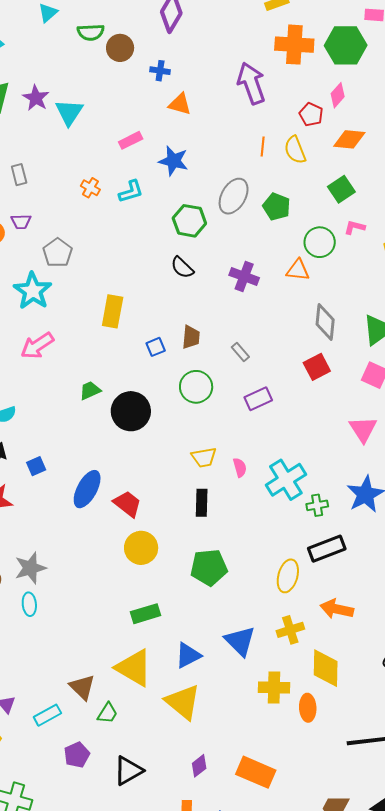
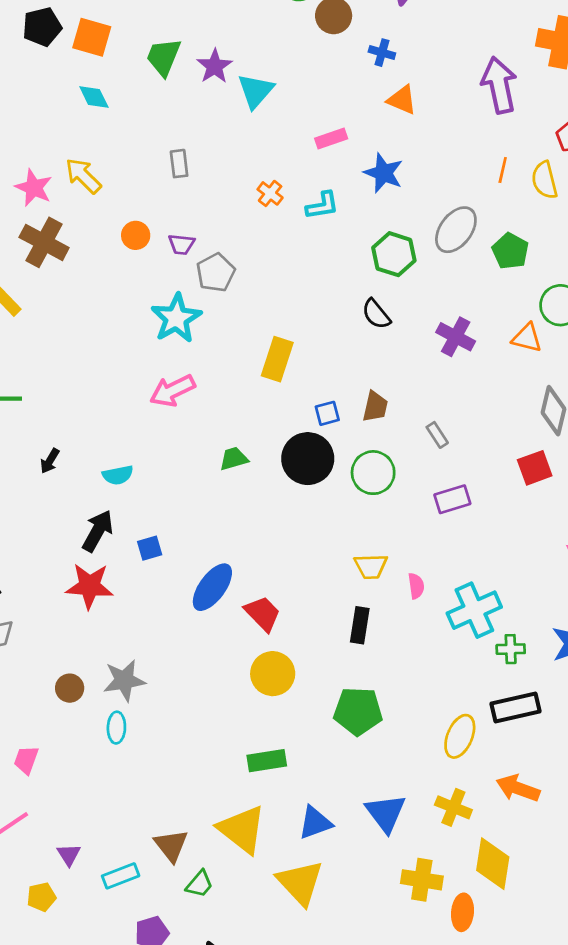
purple trapezoid: (21, 222) -> (181, 244), moved
black circle: (131, 411) -> (308, 459), moved
yellow cross: (290, 630) -> (453, 807), turned 32

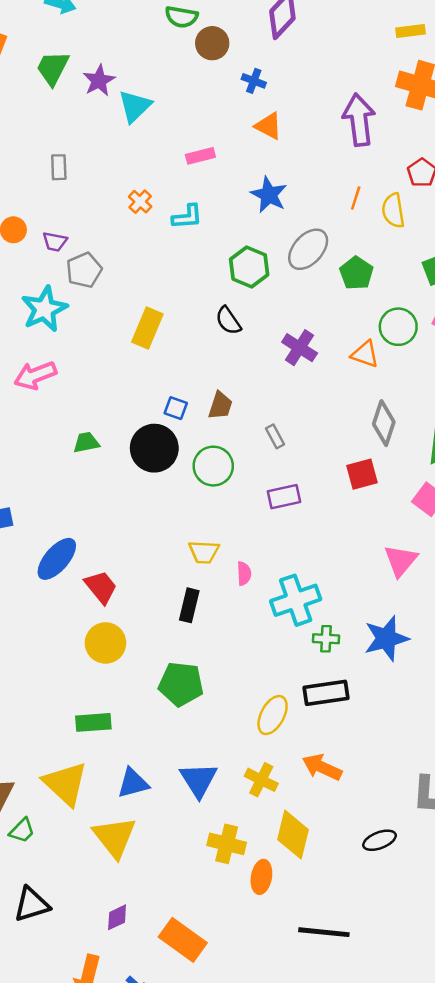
blue star: (384, 173) -> (269, 195), moved
yellow rectangle: (277, 359) -> (147, 328), moved
blue square: (327, 413) -> (176, 408), turned 30

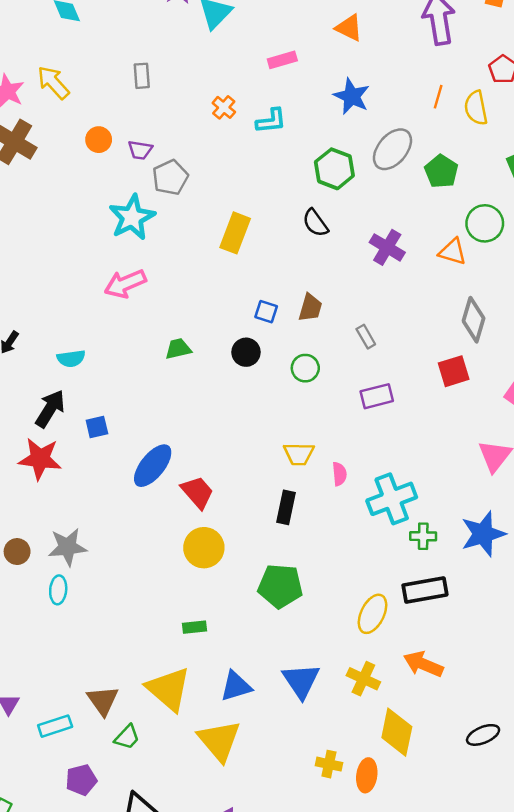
black circle: (154, 448) -> (246, 352), size x0.6
green circle: (213, 466) -> (305, 368), size x0.7
green rectangle: (93, 722) -> (194, 627), size x0.7
yellow cross: (227, 844) -> (329, 764), moved, size x0.7

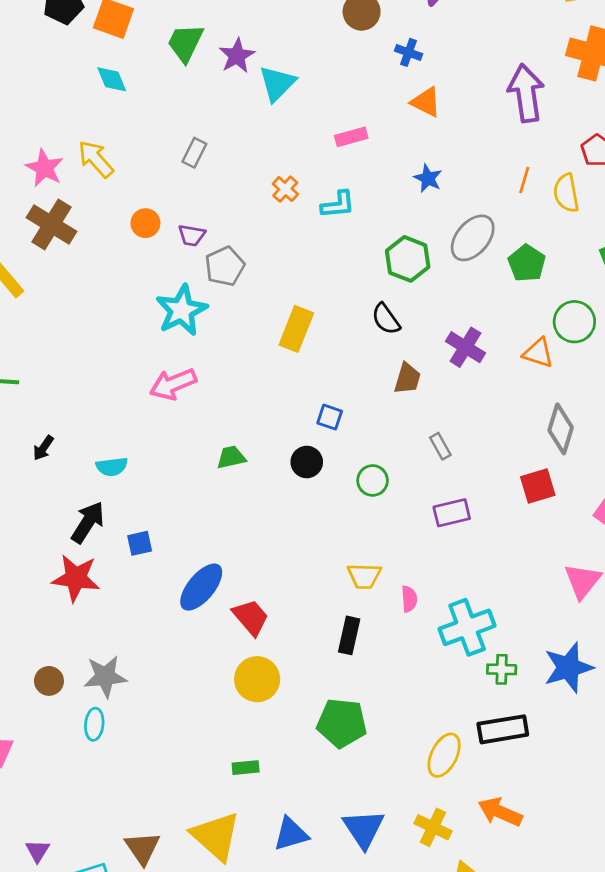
gray rectangle: (142, 76) -> (194, 153), turned 30
blue star: (352, 96) -> (428, 178), size x0.7
brown trapezoid: (310, 308) -> (407, 379), moved

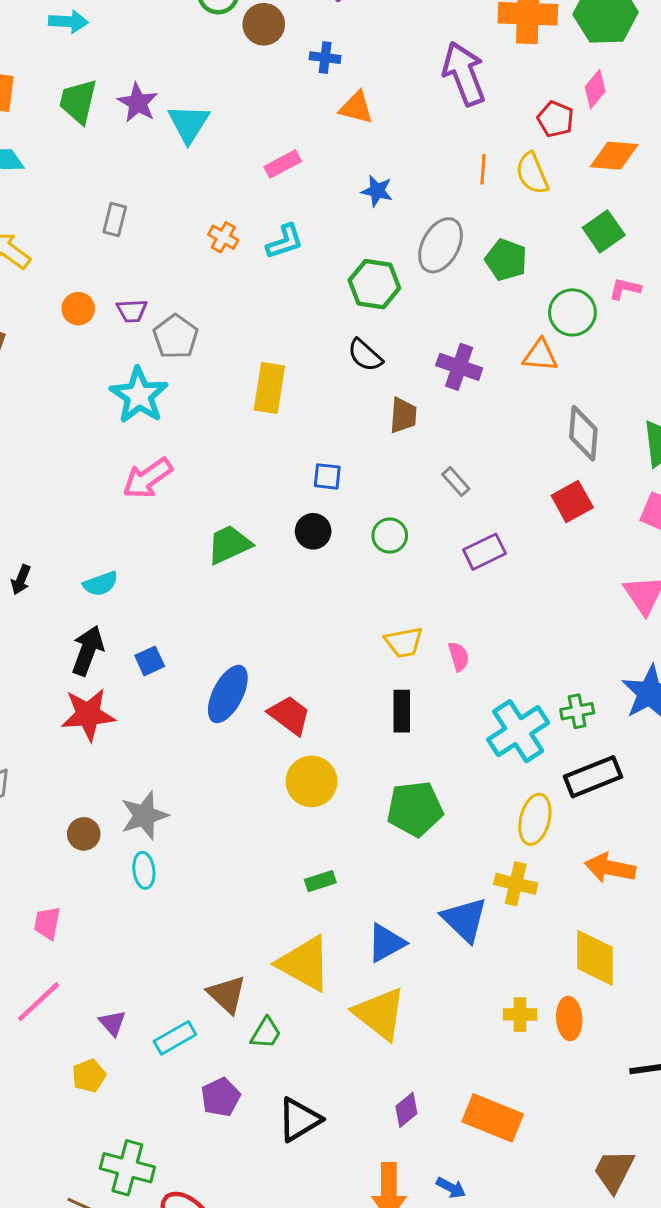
green trapezoid: (231, 457) -> (229, 545), size x1.4
cyan cross: (467, 627) -> (518, 731), moved
yellow cross: (433, 827) -> (516, 884), moved

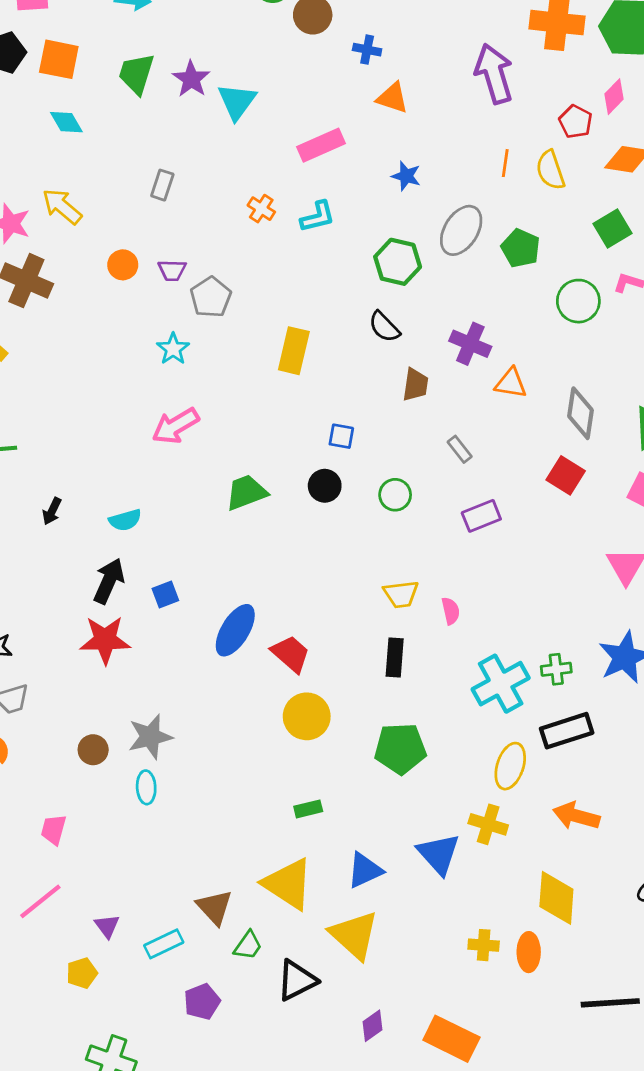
pink rectangle: (283, 164) -> (321, 145), size x1.4
orange triangle: (540, 355) -> (511, 383), moved
cyan star: (139, 395) -> (173, 349), size x0.6
red square: (572, 501) -> (566, 475), turned -33
black triangle: (299, 1120) -> (297, 980), moved

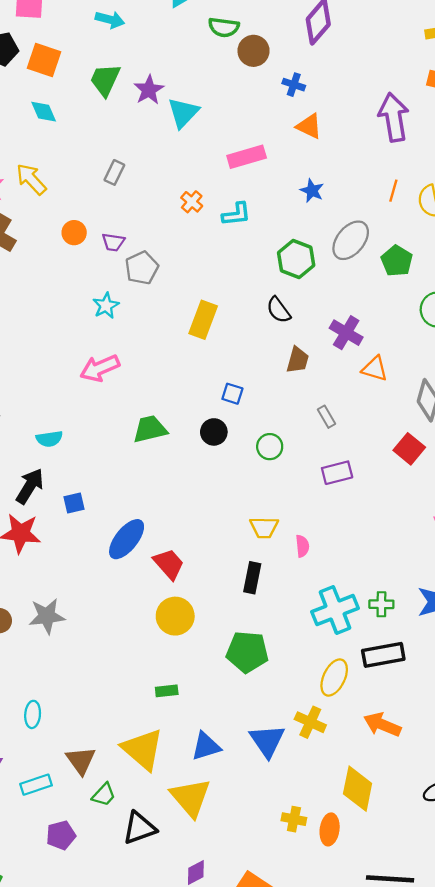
cyan ellipse: (146, 787) -> (33, 714), moved

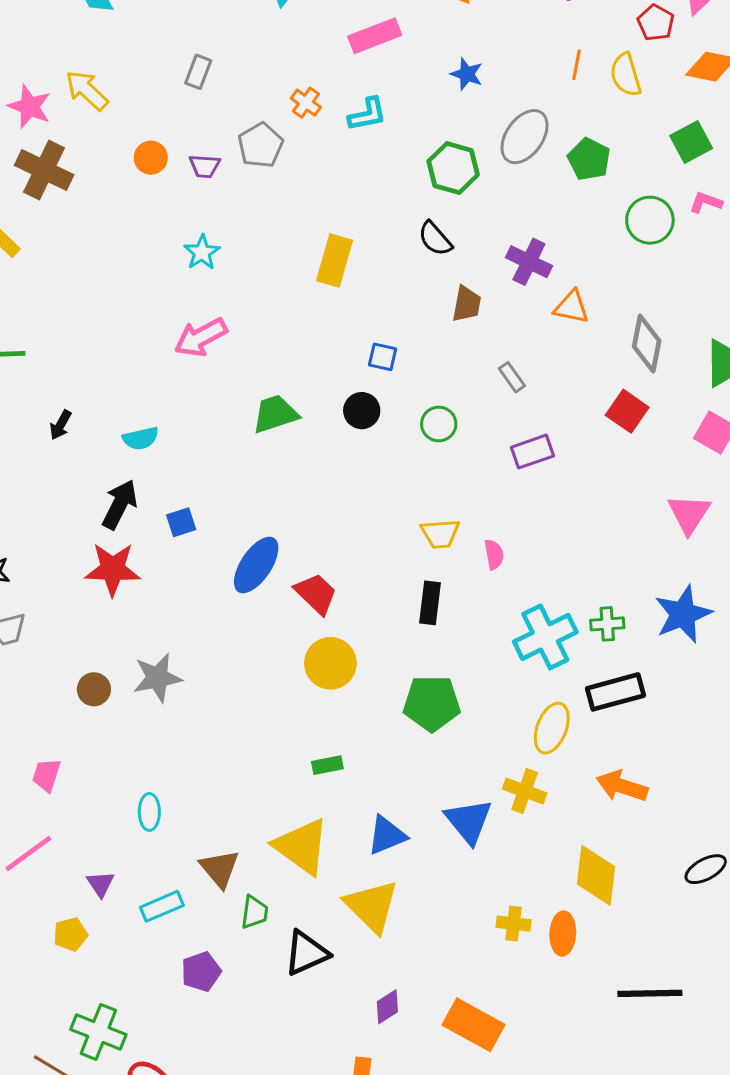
gray pentagon: (142, 268) -> (260, 145), moved
green trapezoid: (104, 795) -> (254, 912), turned -30

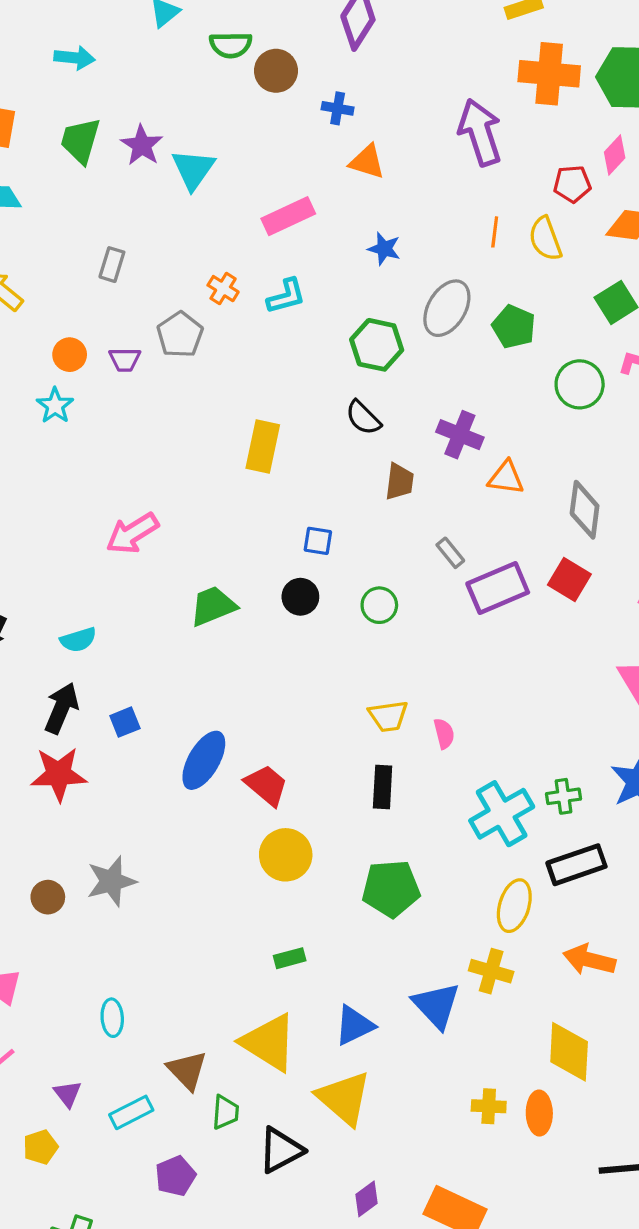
red pentagon: (656, 23) -> (572, 184), turned -30
cyan star: (202, 252) -> (55, 406), moved
purple rectangle: (532, 452) -> (498, 588), moved, size x1.4

